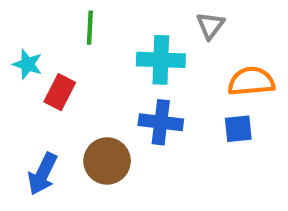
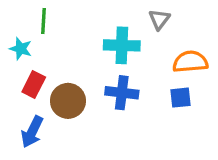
green line: (90, 28) -> (44, 21), moved
red rectangle: (60, 92) -> (34, 85), moved
brown circle: (107, 161) -> (68, 101), moved

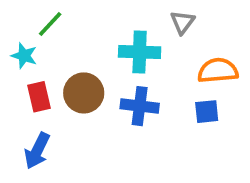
green line: (44, 21) -> (50, 24), turned 40
red rectangle: (34, 85) -> (39, 97), turned -40
brown circle: (68, 101) -> (84, 93), moved

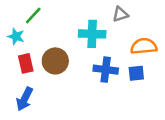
gray triangle: (182, 22) -> (120, 14), turned 35
blue cross: (140, 106) -> (106, 70), moved

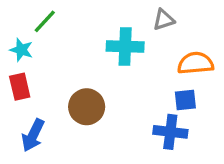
brown circle: (55, 61) -> (87, 107), moved
red rectangle: (26, 63) -> (20, 87), moved
blue cross: (106, 70) -> (170, 132), moved

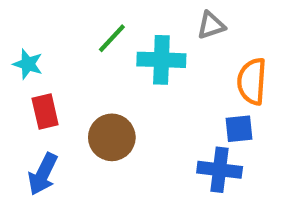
green line: (45, 21) -> (112, 38), moved
orange semicircle: (195, 63) -> (252, 81), turned -81
red rectangle: (20, 87) -> (45, 112), moved

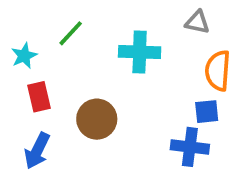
gray triangle: (211, 25) -> (197, 22), moved, turned 30
green line: (112, 38) -> (71, 33), moved
cyan star: (28, 64) -> (24, 56), turned 30

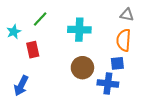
gray triangle: (197, 22) -> (127, 15), moved
red rectangle: (39, 97) -> (33, 50), moved
brown circle: (97, 119) -> (82, 68), moved

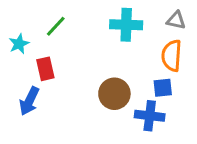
cyan cross: (79, 30) -> (126, 25), moved
blue arrow: (21, 86) -> (29, 101), moved

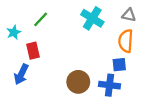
cyan cross: (126, 25) -> (92, 18), turned 30
brown circle: (114, 94) -> (78, 82), moved

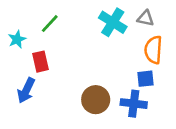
gray triangle: (129, 15) -> (146, 18), moved

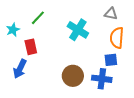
cyan cross: (113, 22) -> (78, 30), moved

